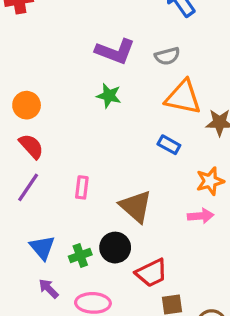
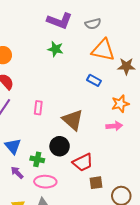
green cross: (80, 255) -> (37, 159), moved, turned 32

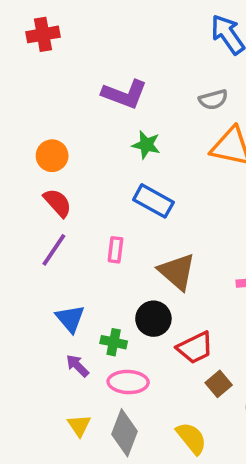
purple L-shape: (60, 21) -> (124, 94), moved
blue rectangle: (94, 80) -> (153, 201), moved, size x1.5
brown square: (96, 183) -> (219, 384), turned -32

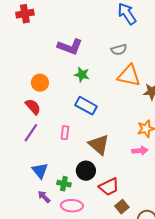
orange circle: (52, 156) -> (40, 83), moved

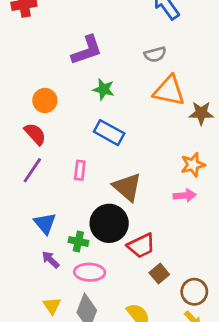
purple L-shape: (70, 47) -> (87, 50), turned -40
black circle: (86, 171) -> (109, 223), size x1.4

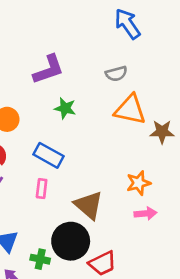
blue rectangle: (109, 133) -> (48, 155), moved
orange star: (193, 165) -> (138, 183), moved

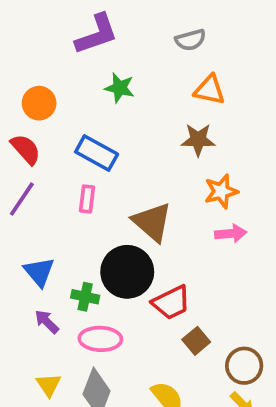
orange triangle: (130, 110) -> (210, 90), size x0.7
brown star: (162, 132) -> (198, 140), moved

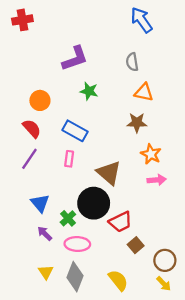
gray semicircle: (190, 40) -> (132, 62), turned 96
orange star: (221, 191) -> (151, 154), turned -30
green cross: (85, 297) -> (68, 218), turned 35

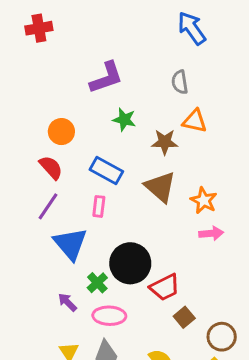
brown star: (137, 123) -> (165, 142), moved
brown triangle: (109, 173) -> (160, 187), moved
blue triangle: (40, 203) -> (70, 244), moved, size x1.4

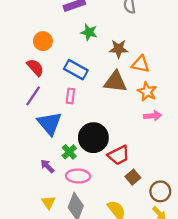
orange triangle: (195, 121) -> (141, 64), moved
brown triangle: (160, 187) -> (115, 82), turned -35

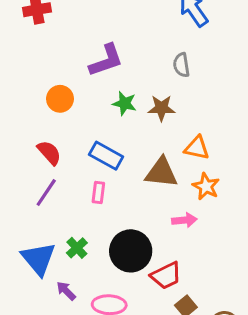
orange circle: (43, 41) -> (60, 99), moved
brown star: (119, 49) -> (161, 108), moved
pink arrow: (153, 116) -> (184, 220), moved
blue triangle: (50, 123) -> (38, 259), moved
green cross: (69, 152) -> (77, 248), moved

